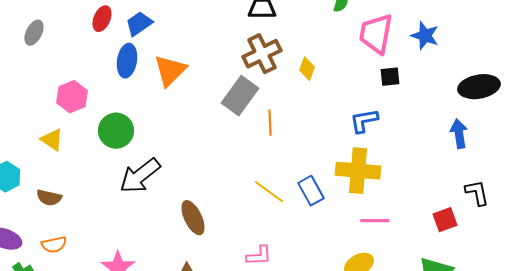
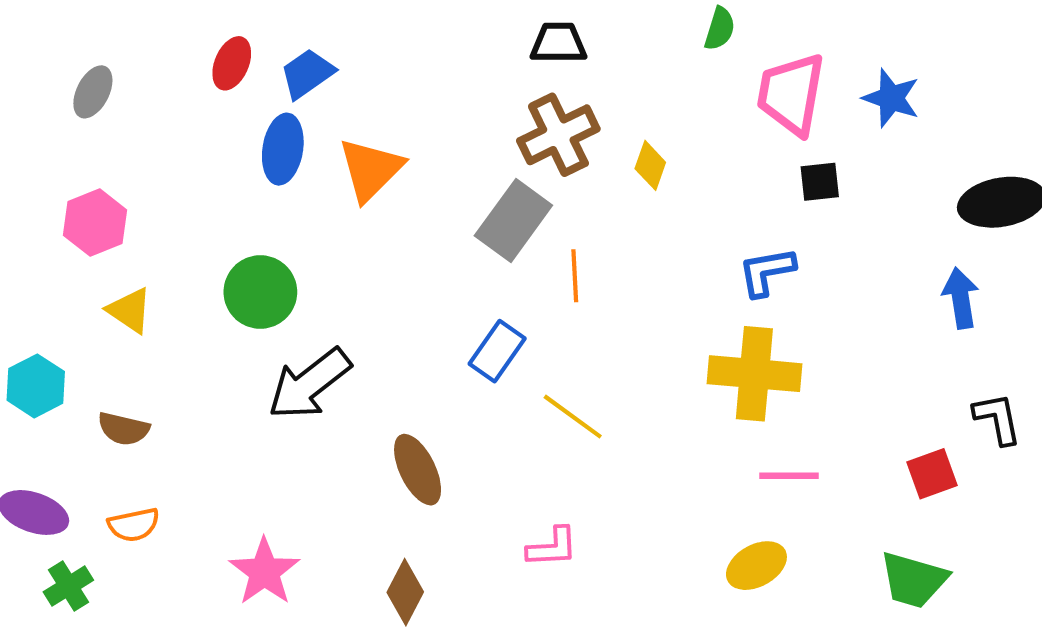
pink hexagon: (72, 97) -> (95, 223), moved
blue rectangle: (311, 191) -> (497, 351), moved, turned 64

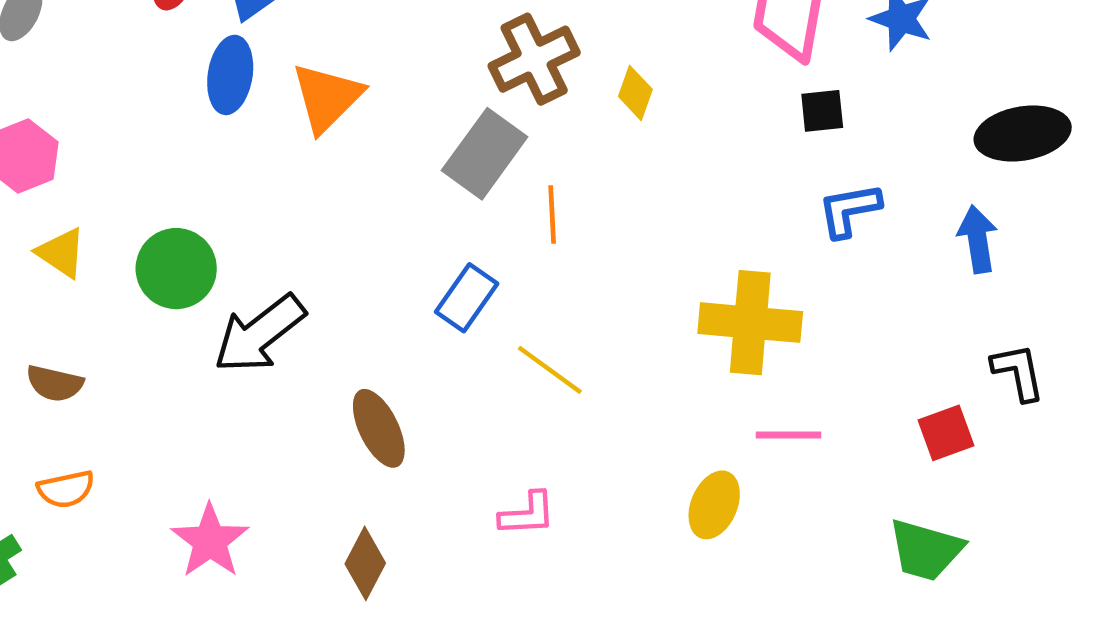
blue L-shape: (767, 272) -> (849, 210), moved
green circle: (260, 292) -> (176, 269), moved
yellow ellipse: (756, 566) -> (714, 505), moved, turned -38

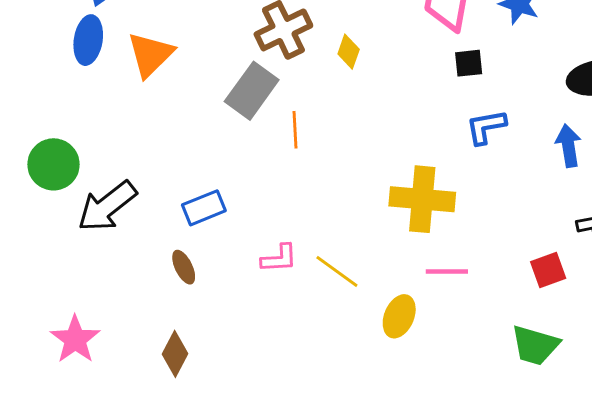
blue rectangle: (467, 298) -> (204, 208), moved, turned 33
yellow line: (550, 370) -> (337, 271), moved
brown ellipse: (379, 428) -> (184, 267), size x0.7
pink L-shape: (527, 514) -> (279, 258), moved

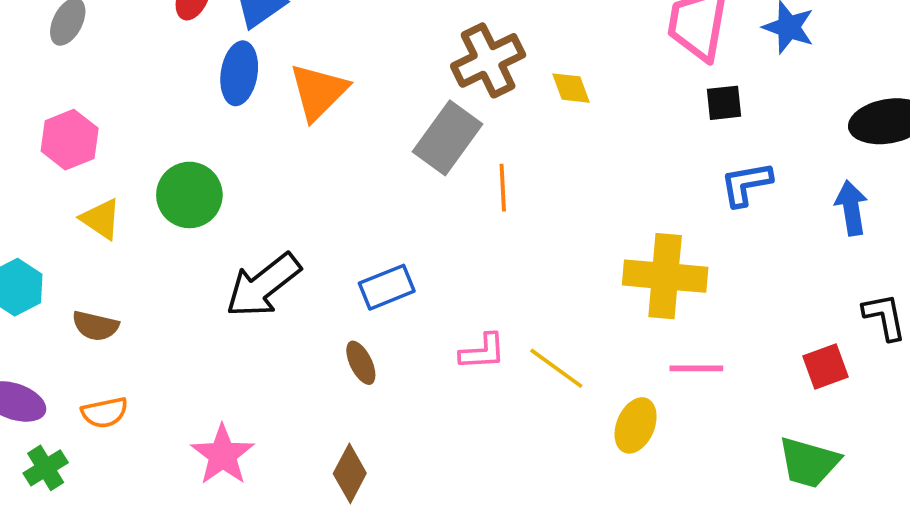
yellow diamond: (349, 52) -> (571, 88), turned -40
green circle: (53, 164) -> (189, 195), moved

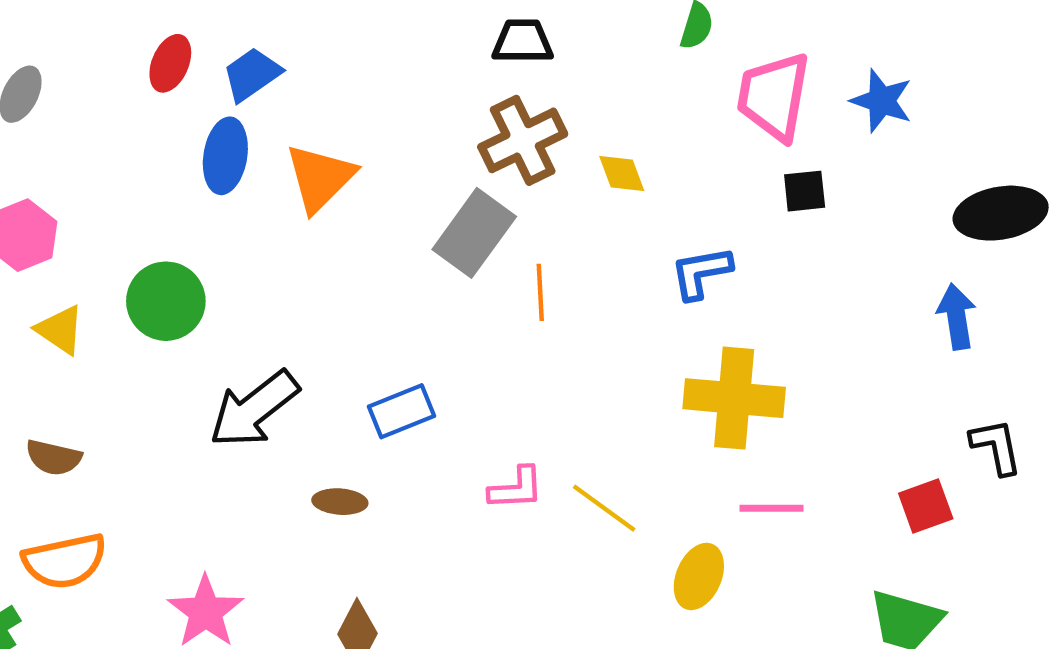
blue L-shape: (746, 184) -> (701, 273), moved
brown ellipse: (361, 363) -> (340, 502), moved, turned -60
orange semicircle: (105, 413) -> (65, 561), size x1.5

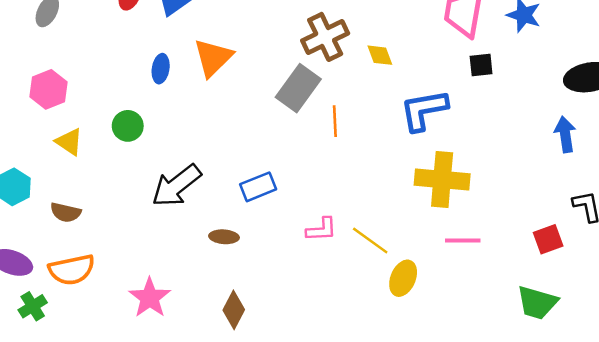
blue ellipse: (225, 156) -> (161, 69), moved, size x0.7
blue L-shape: (701, 273) -> (424, 110), size x1.4
green circle: (166, 301) -> (128, 126), size x0.7
yellow ellipse: (699, 576) -> (403, 278), moved

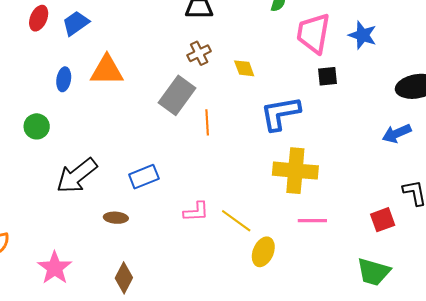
brown cross: (325, 37) -> (199, 53), size x0.6
orange triangle: (213, 58) -> (107, 70), turned 45
blue arrow: (565, 134) -> (397, 133), turned -104

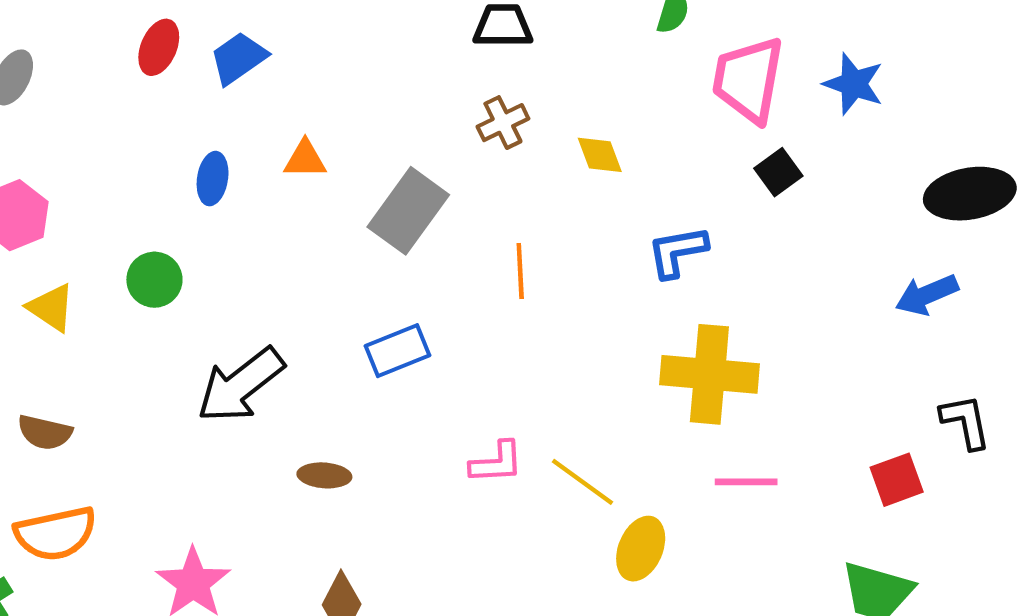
orange triangle: (107, 70) -> (305, 159), size x0.6
black square: (327, 76) -> (778, 172), turned -30
gray rectangle: (177, 95) -> (408, 211), moved
blue L-shape: (280, 113) -> (677, 252), size x0.7
blue rectangle: (144, 177) -> (398, 351), moved

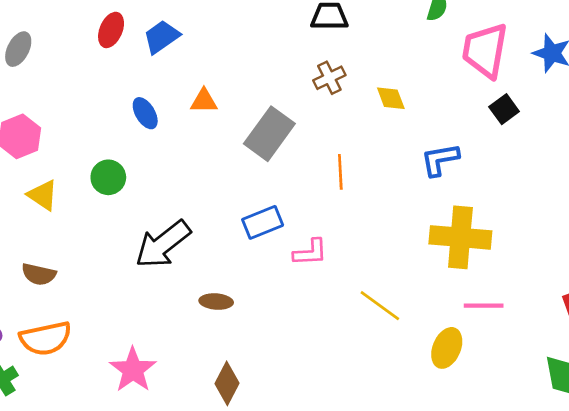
blue ellipse: (213, 179) -> (145, 113), turned -40
pink L-shape: (497, 463) -> (310, 252), moved
yellow ellipse: (641, 549) -> (447, 348), moved

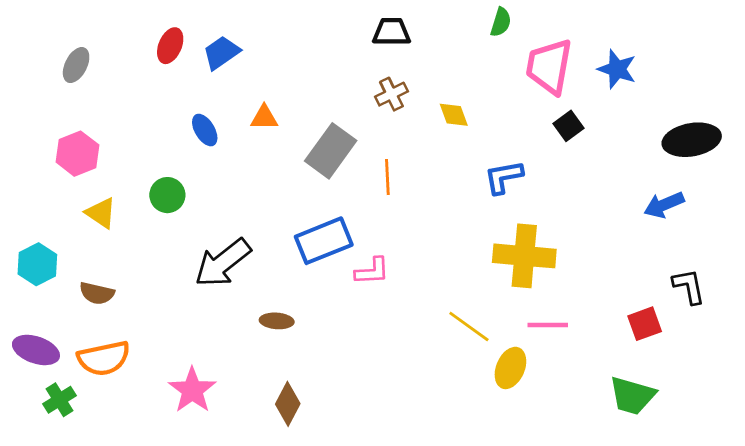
orange line: (340, 172) -> (387, 177), moved
blue rectangle: (263, 222) -> (324, 241), size x1.4
yellow line: (380, 306) -> (469, 326), moved

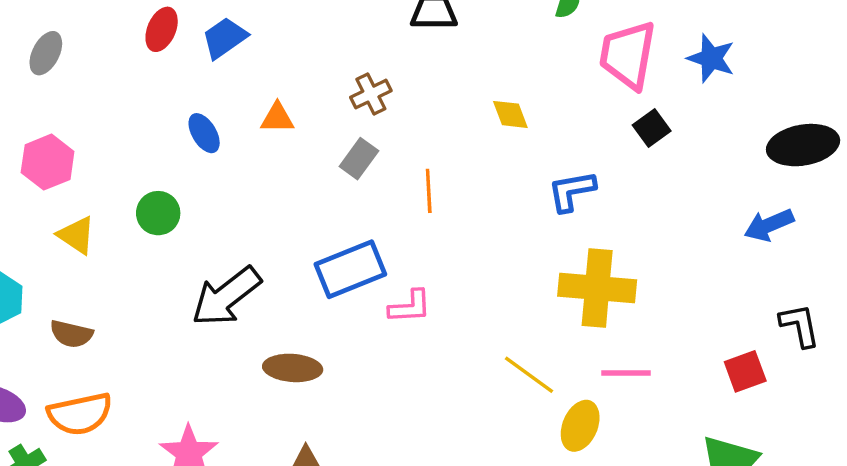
brown cross: (391, 94) -> (371, 94), moved
gray rectangle: (331, 151) -> (359, 159), size x0.6
brown ellipse: (277, 321) -> (293, 368), size x1.4

